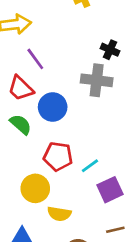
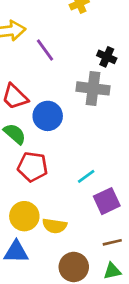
purple line: (35, 59) -> (45, 50), moved
red pentagon: (58, 156) -> (33, 167), moved
yellow circle: (35, 188) -> (24, 216), moved

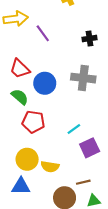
black cross: (107, 57) -> (90, 38), turned -32
gray cross: (93, 88) -> (83, 78), moved
brown line: (112, 242) -> (83, 182), moved

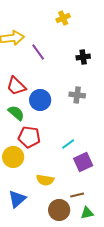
gray cross: (83, 78) -> (77, 95), size x0.7
yellow circle: (27, 159) -> (13, 157), moved
blue triangle: (21, 186) -> (17, 199), turned -42

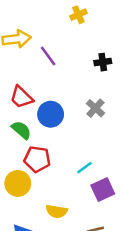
gray cross: (77, 95) -> (95, 108), turned 35

